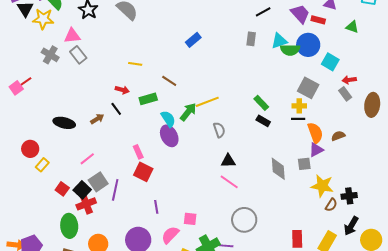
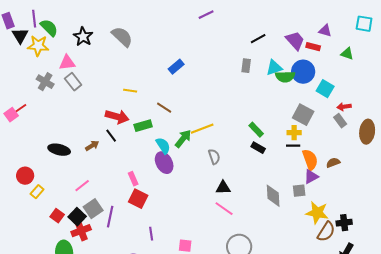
blue rectangle: (193, 40) -> (176, 67), moved
red arrow: (122, 90) -> (117, 117), size x1.6
brown semicircle: (331, 205) -> (326, 232), size x1.5

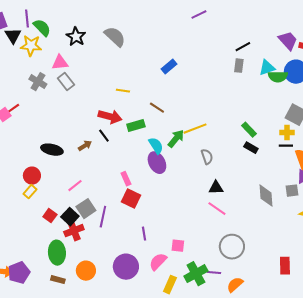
black line: (258, 39) -> (243, 47), moved
red circle: (25, 176) -> (32, 176), moved

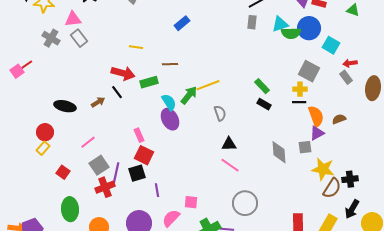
brown line: (157, 108) -> (170, 64), turned -35
black square: (70, 217) -> (137, 173), moved, turned 30
red cross: (74, 231) -> (105, 187), moved

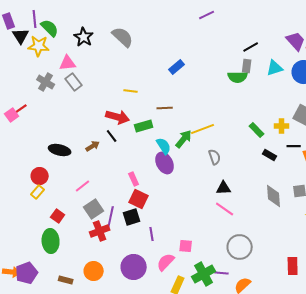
green semicircle: (291, 33) -> (238, 77), moved
yellow cross: (300, 89) -> (282, 126), moved
black rectangle: (264, 104) -> (270, 155), moved
green ellipse: (70, 209) -> (51, 241), moved

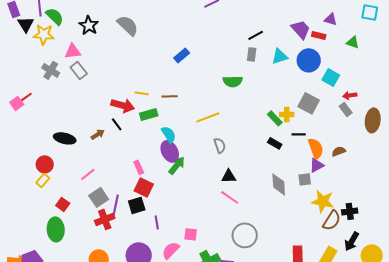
green semicircle: (238, 77) -> (233, 81), moved
yellow line: (131, 91) -> (142, 93), moved
green rectangle: (257, 130) -> (275, 118), moved
green arrow: (184, 139) -> (177, 165), moved

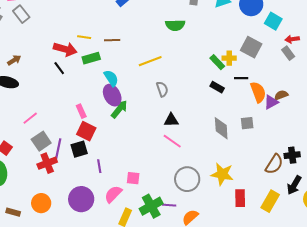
brown arrow: (98, 134) -> (14, 60), moved
purple triangle: (317, 165) -> (271, 102), moved
yellow star: (323, 201) -> (222, 174), moved

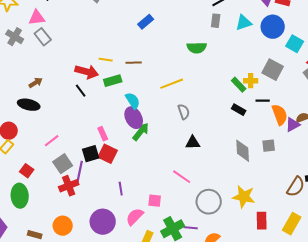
pink line: (172, 141) -> (182, 177), moved
black square: (79, 149) -> (91, 154), moved

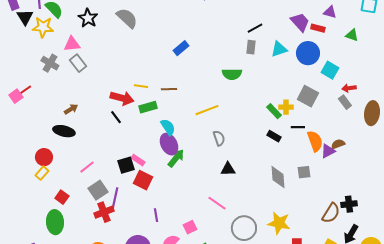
pink rectangle: (103, 134) -> (138, 160), turned -32
black square: (91, 154) -> (126, 165), moved
pink square: (155, 201) -> (190, 227), turned -32

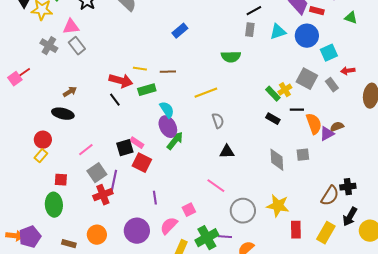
cyan square: (330, 70) -> (329, 53), turned 36
gray rectangle: (345, 102) -> (332, 85), moved
yellow cross: (286, 107) -> (285, 90), turned -32
red square: (62, 197) -> (61, 180), turned -32

